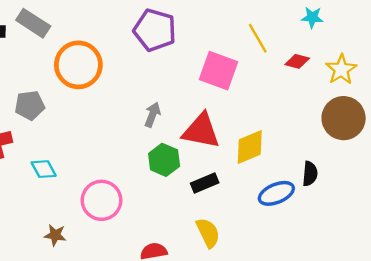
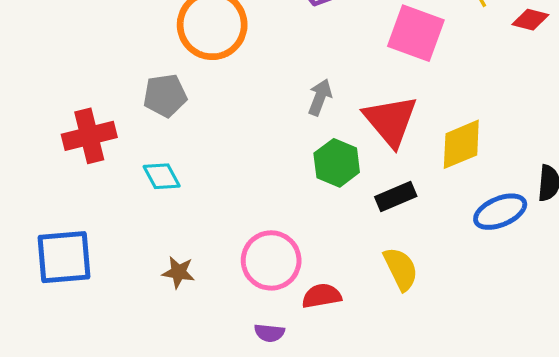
gray pentagon: (30, 105) -> (165, 95), moved
red triangle: (201, 131) -> (391, 121), turned 39
pink circle: (102, 200) -> (271, 260), moved

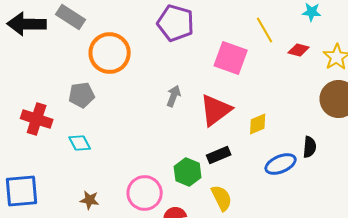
red triangle: (391, 121) -> (216, 110), turned 33
red cross: (89, 136) -> (37, 119), turned 32
yellow diamond: (461, 144) -> (258, 124), size x0.7
green hexagon: (337, 163) -> (188, 172), moved

